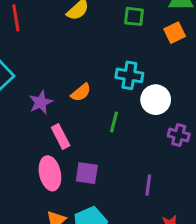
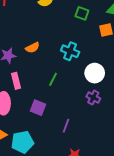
orange semicircle: (81, 92) -> (33, 48), moved
white circle: (156, 100) -> (95, 73), moved
purple square: (87, 173) -> (38, 108), moved

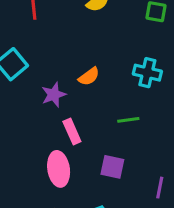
green line: (53, 79) -> (128, 120), turned 64

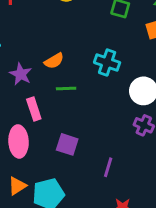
purple star: (54, 95) -> (21, 74), turned -30
green line: (128, 120) -> (66, 88), moved

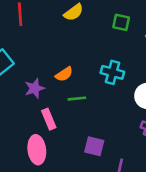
purple star: (21, 74) -> (35, 88), turned 30
purple square: (67, 144) -> (94, 146), moved

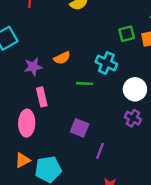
green square: (121, 22) -> (127, 34), moved, turned -35
green line: (77, 99) -> (85, 84), moved

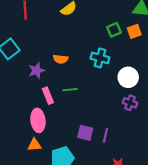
orange semicircle: (62, 58) -> (61, 59), turned 40
green line: (85, 84) -> (70, 90), moved
purple square: (80, 128) -> (85, 133), moved
orange triangle: (22, 160) -> (34, 145), moved, turned 32

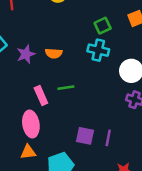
green square: (114, 30) -> (103, 26), moved
purple star: (36, 70) -> (26, 54), moved

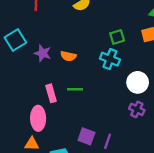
purple star: (26, 54) -> (43, 53), turned 30

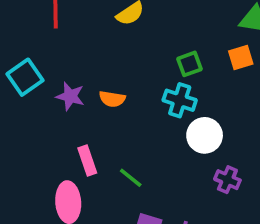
white circle: (138, 82) -> (205, 135), moved
green line: (75, 89) -> (131, 178), moved, turned 42

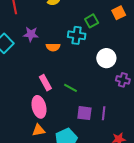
purple star: (70, 96) -> (31, 34), moved
cyan cross: (180, 100) -> (77, 35), moved

